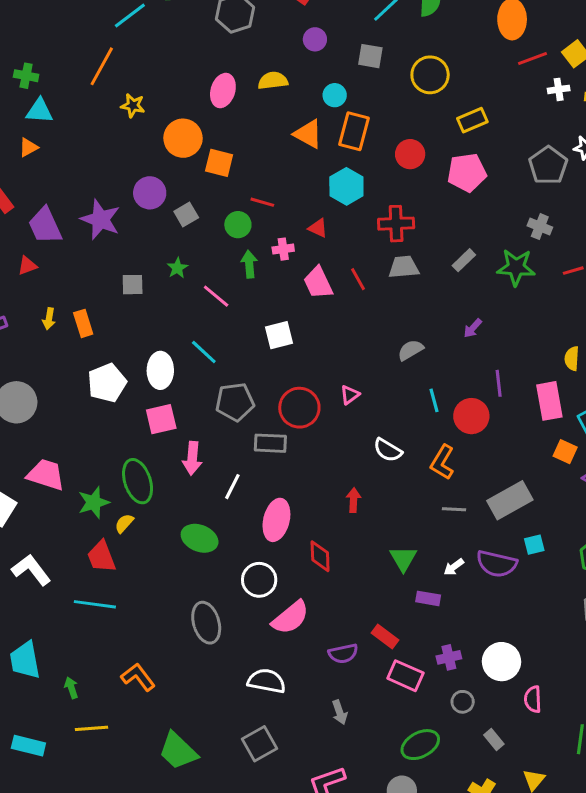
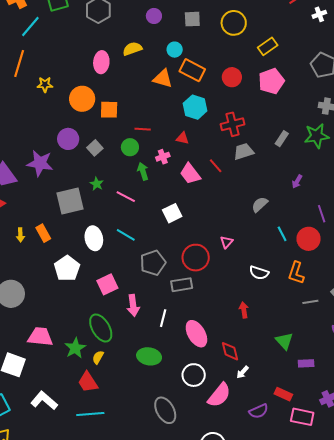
orange rectangle: (354, 131) -> (192, 70), turned -65
gray square: (133, 285) -> (70, 201), size x1.8
white ellipse: (160, 370) -> (94, 238), moved
pink ellipse: (276, 520) -> (196, 334), turned -32
white arrow: (454, 567) -> (243, 372), moved

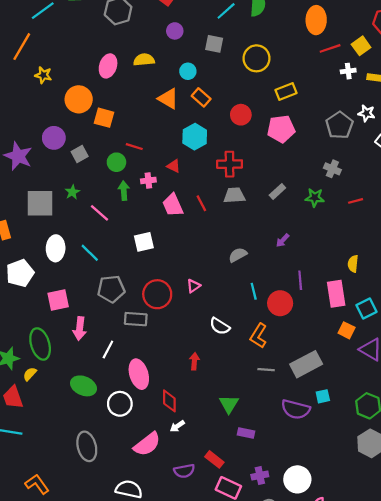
orange rectangle: (192, 70) -> (201, 97), size x0.7
green star: (317, 136) -> (315, 198), size x0.7
white circle: (194, 375) -> (120, 404), moved

